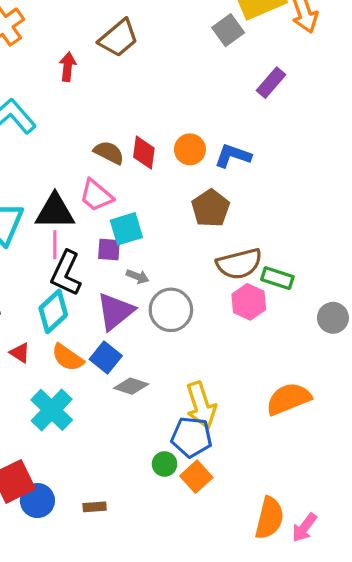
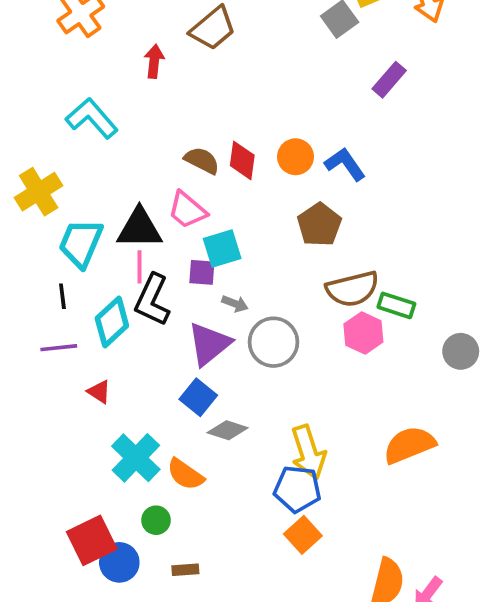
blue L-shape: (233, 156) -> (345, 164), turned 36
cyan diamond: (53, 311) -> (112, 322), moved
orange semicircle: (68, 358) -> (185, 474), moved
green circle: (165, 464) -> (156, 520), moved

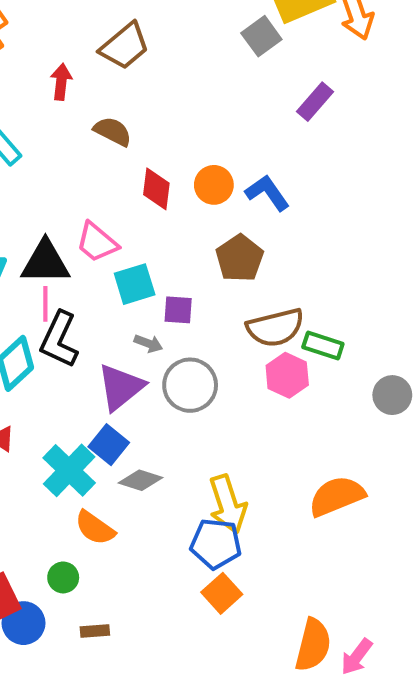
brown semicircle: (202, 160) -> (113, 131), moved
purple square: (202, 272) -> (178, 310), moved
cyan cross: (136, 458) -> (69, 470), moved

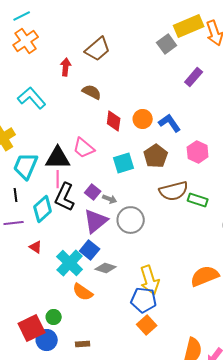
cyan square: (135, 284) -> (124, 163), moved
purple square: (178, 310) -> (93, 192), moved, turned 35
pink hexagon: (287, 375) -> (198, 152), moved
green circle: (63, 577) -> (54, 317), moved

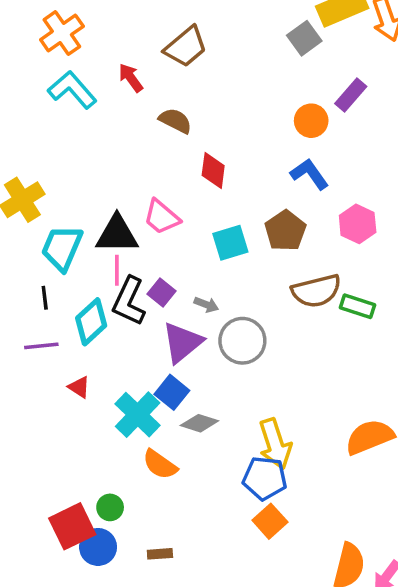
red arrow: (66, 67) -> (131, 78), turned -42
cyan L-shape: (32, 98) -> (72, 90), moved
orange circle: (143, 119) -> (311, 121), moved
purple square: (93, 192) -> (162, 293), moved

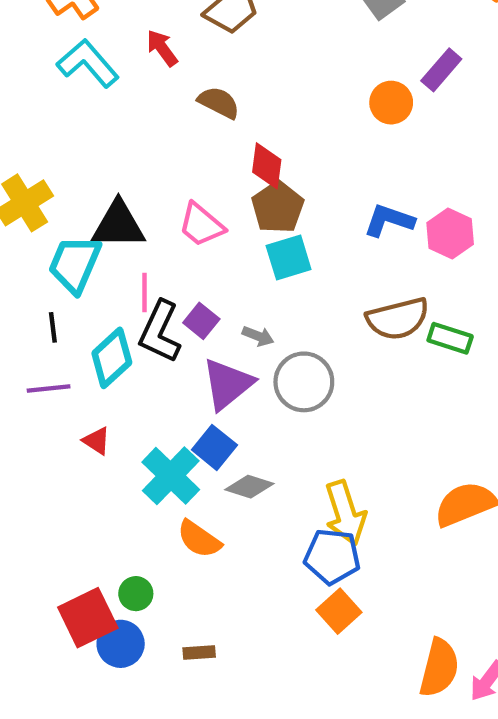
blue L-shape: (309, 174) -> (389, 220), moved, turned -36
brown pentagon: (285, 231) -> (278, 207), moved
black triangle: (117, 234) -> (118, 225), moved

